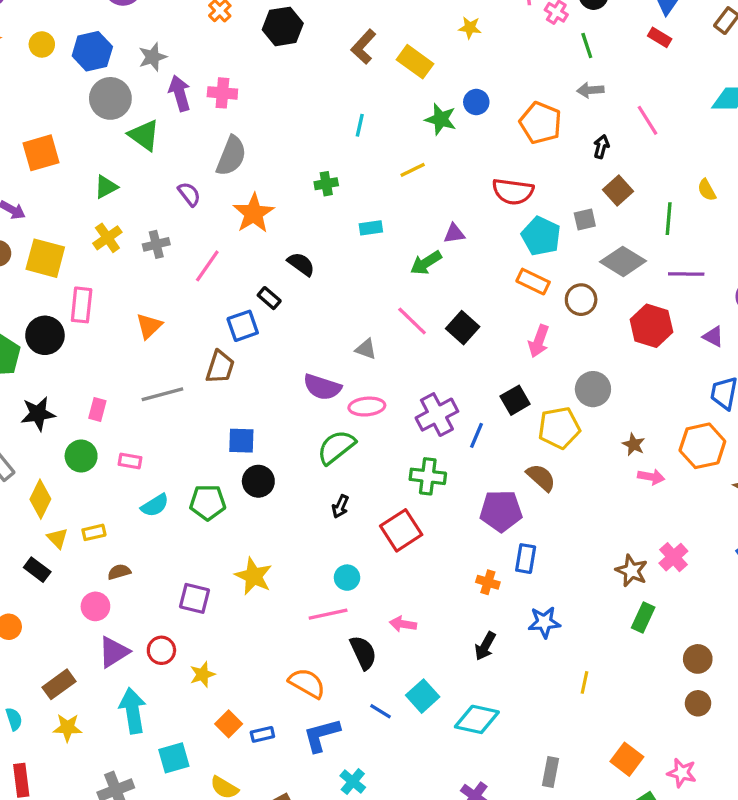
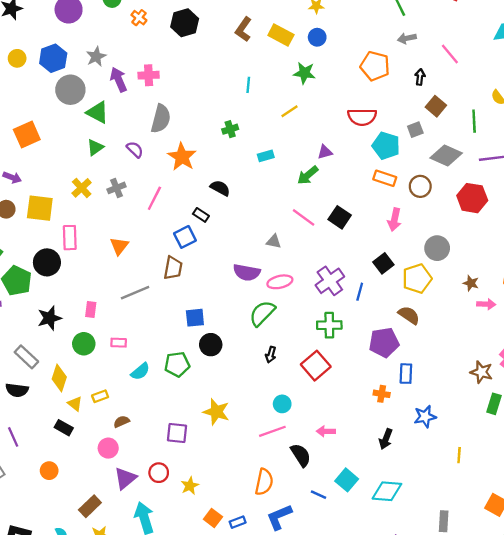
blue circle: (476, 102) -> (317, 37), moved
green triangle: (106, 187) -> (95, 147), moved
orange semicircle: (307, 683) -> (264, 482), turned 80

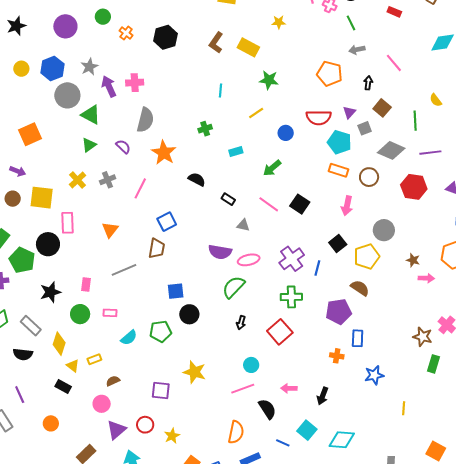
blue circle: (317, 37) -> (286, 133), moved
purple triangle: (325, 152) -> (349, 112), moved, turned -32
black rectangle: (201, 215) -> (228, 199), moved
black arrow: (386, 439) -> (323, 396), moved

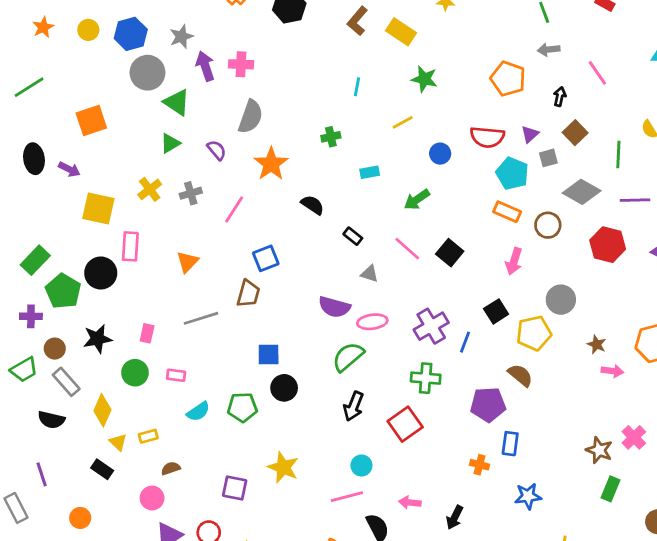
brown circle: (13, 199) -> (55, 349), moved
black arrow: (241, 323) -> (354, 406), size x1.5

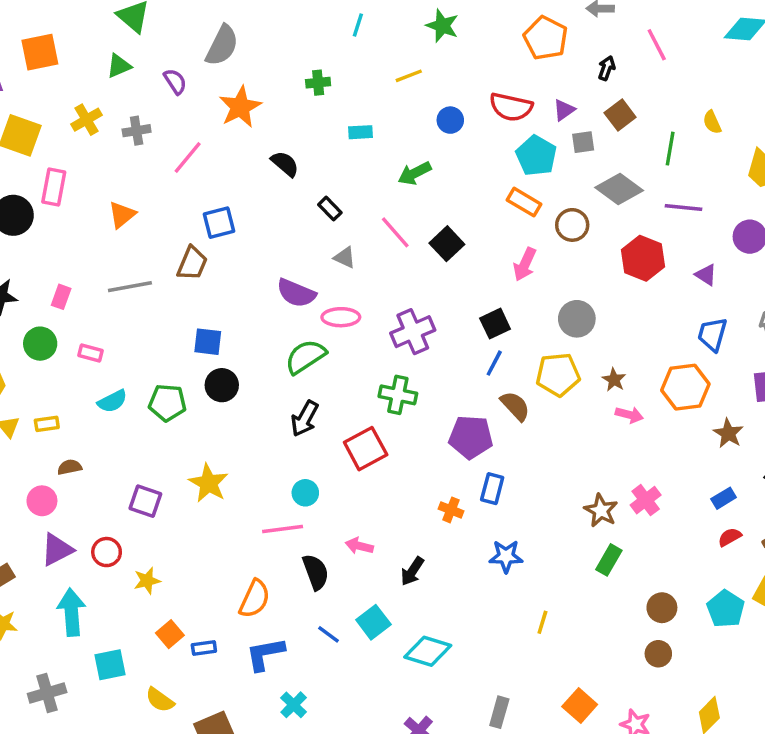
orange square: (91, 120) -> (40, 52), moved
yellow pentagon: (534, 333) -> (558, 375), moved
blue line: (465, 342) -> (494, 363), moved

